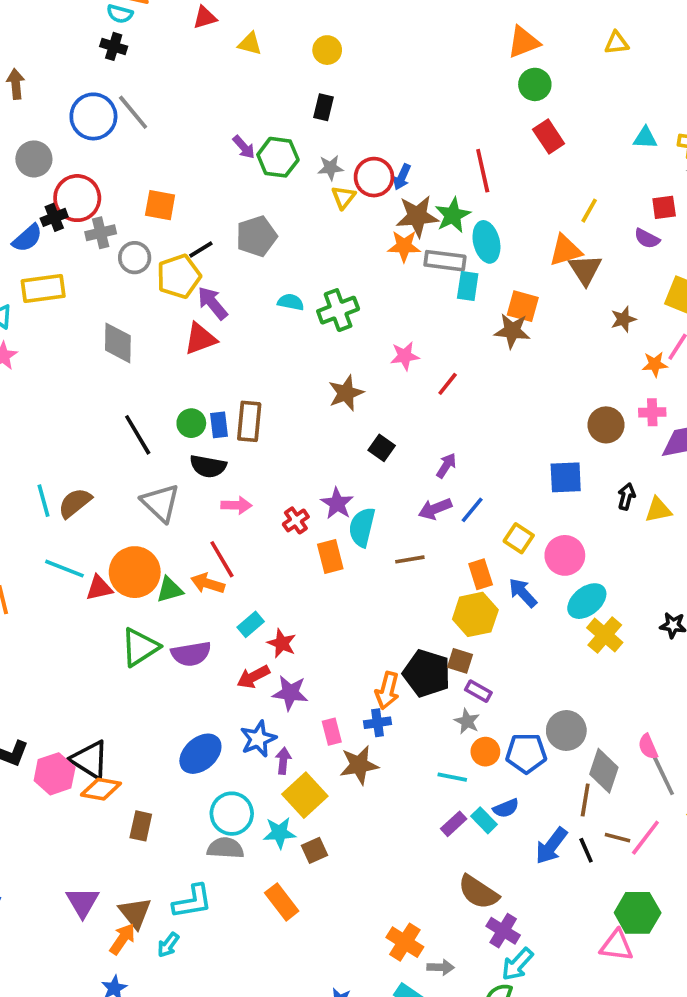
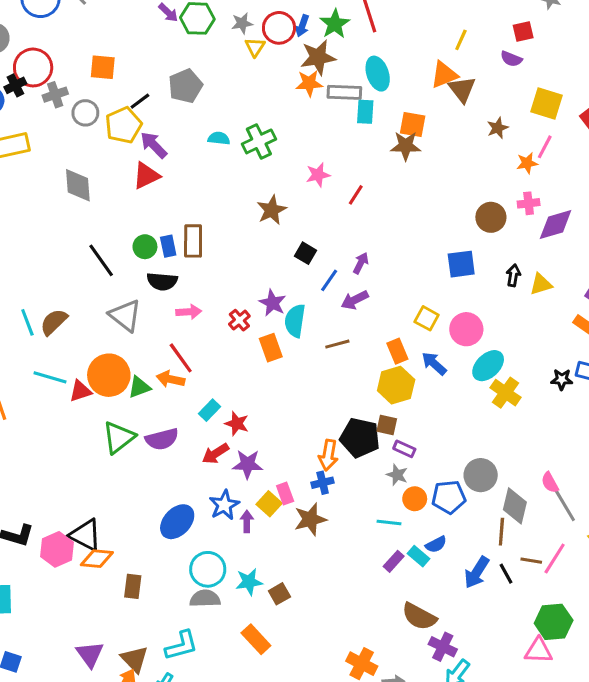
green star: (453, 215) -> (335, 24), moved
blue line: (472, 510) -> (329, 280), moved
yellow square: (305, 795) -> (269, 504), moved, size x0.7

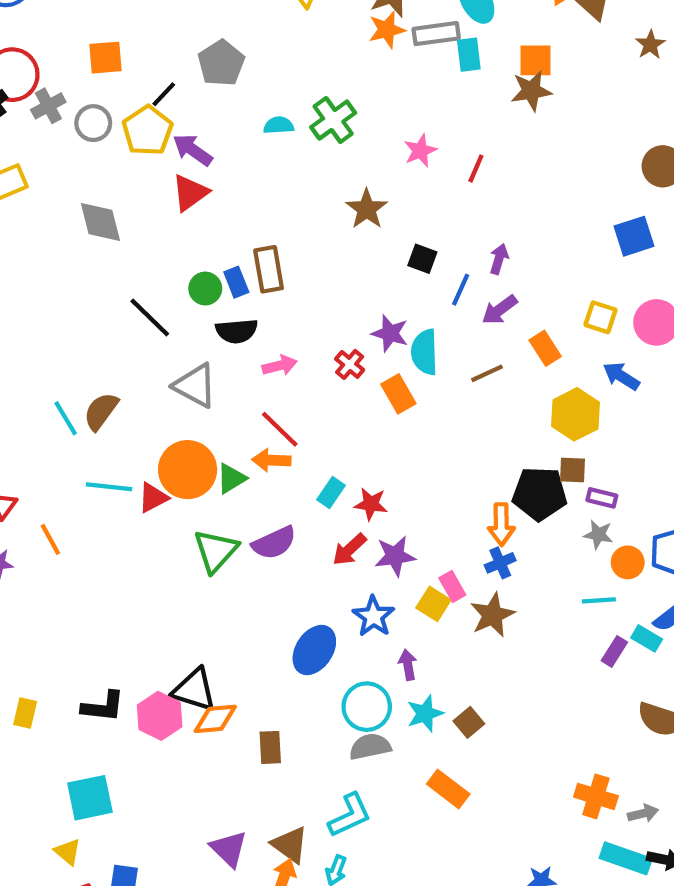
orange rectangle: (397, 351) -> (545, 348), moved
purple arrow: (247, 521) -> (408, 665), moved

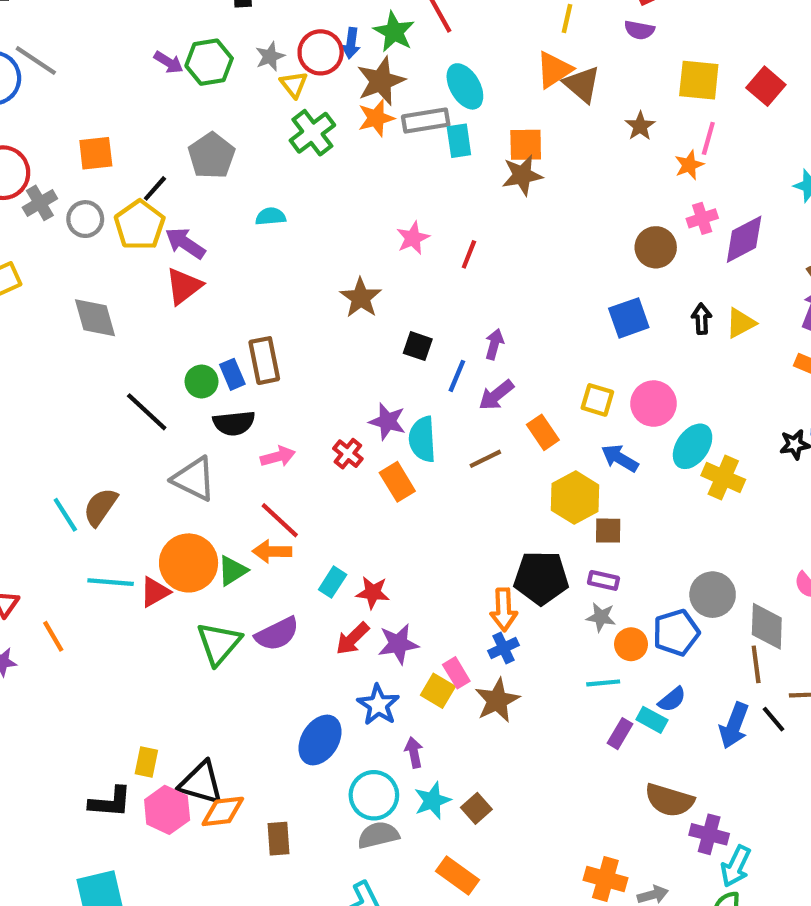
green cross: (333, 120) -> (312, 133), moved
brown square: (573, 470) -> (608, 531), moved
yellow rectangle: (25, 713) -> (146, 762), moved

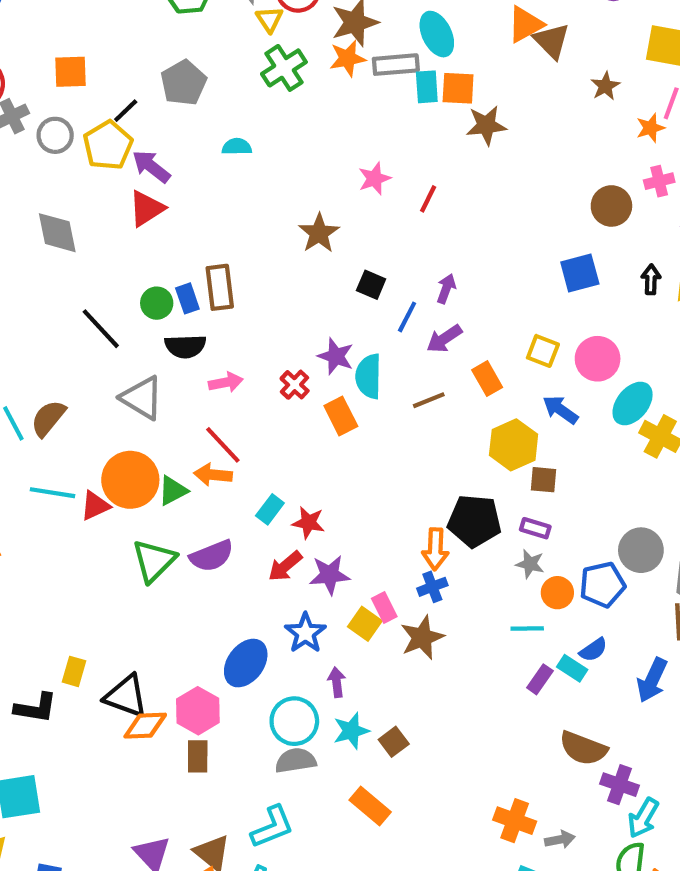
orange square: (526, 145) -> (458, 88), moved
pink hexagon: (167, 810) -> (198, 711), moved

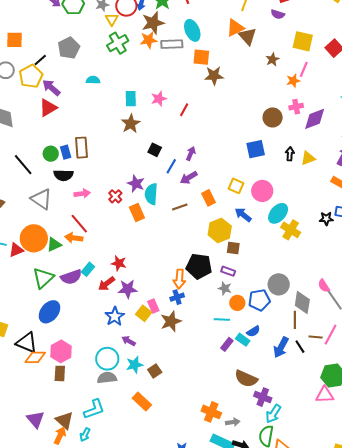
cyan rectangle: (427, 87) -> (131, 99), moved
cyan rectangle: (270, 509) -> (88, 269), moved
blue ellipse: (246, 663) -> (49, 312), moved
purple arrow: (337, 682) -> (129, 341), turned -56

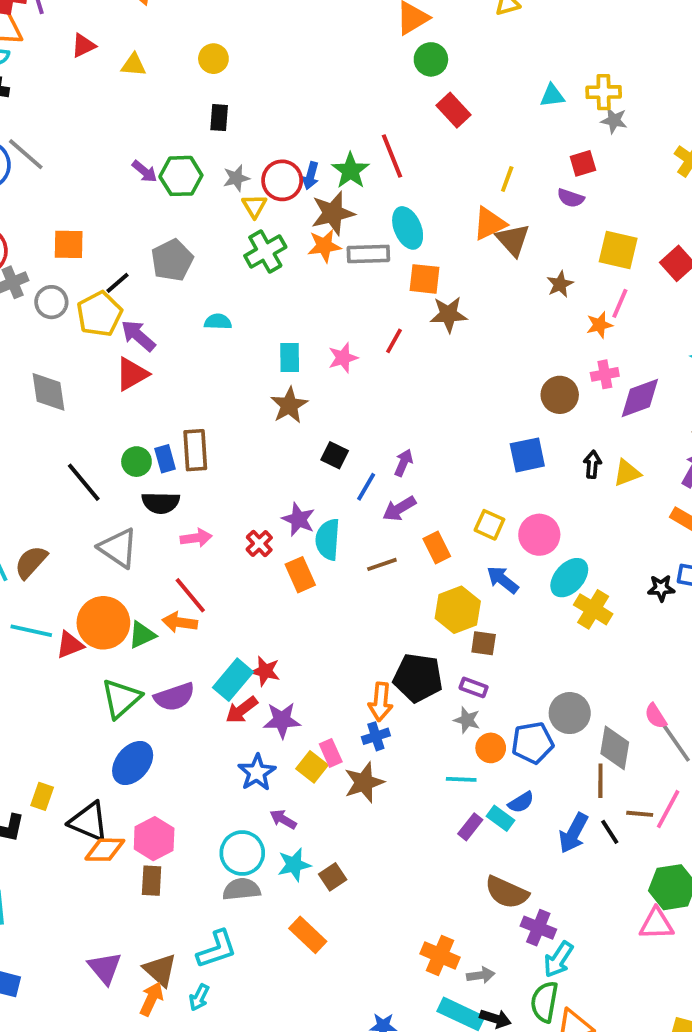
red line: (184, 110) -> (394, 341), moved
cyan rectangle: (88, 269) -> (233, 680), moved, size x1.5

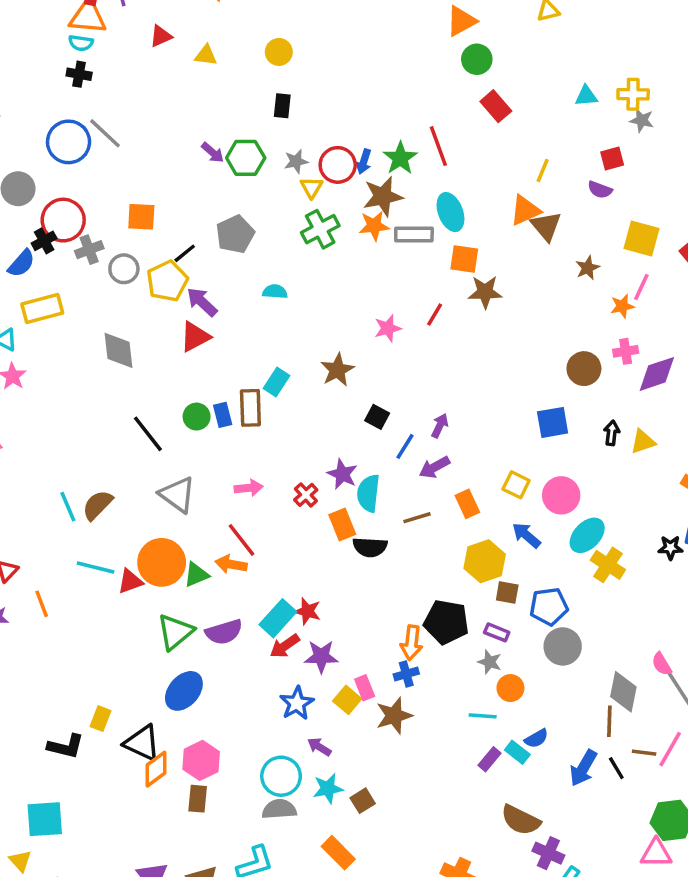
cyan rectangle: (290, 358) -> (277, 382), moved, turned 32
black semicircle: (161, 503) -> (370, 547), moved
gray circle: (570, 713) -> (563, 646), moved
blue pentagon: (533, 743) -> (549, 606), moved
orange diamond: (105, 850) -> (156, 769), turned -39

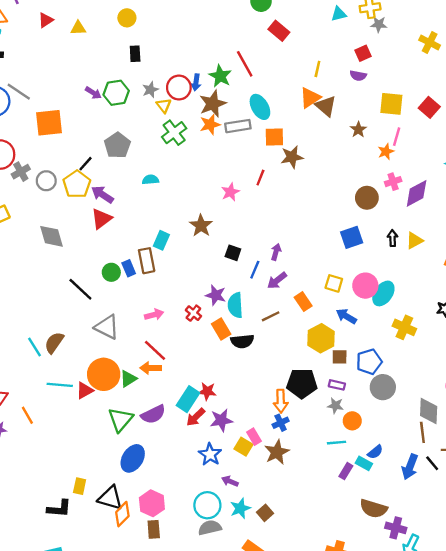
orange square: (141, 217) -> (49, 123), moved, size x1.4
cyan ellipse: (587, 535) -> (383, 293), moved

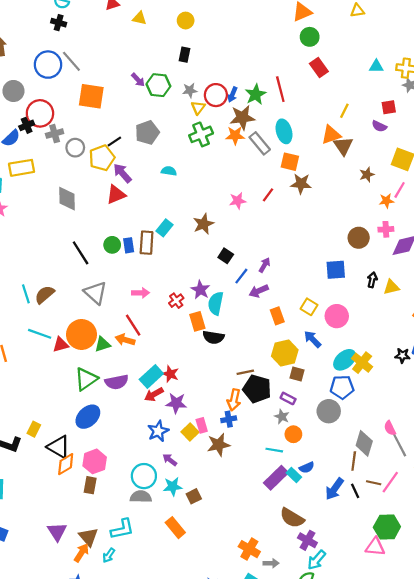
gray rectangle: (238, 126) -> (260, 143), turned 45
cyan ellipse: (383, 293) -> (345, 360), moved
brown line: (271, 316) -> (245, 372), moved
blue pentagon: (369, 362) -> (342, 387), moved
purple rectangle: (346, 471) -> (276, 478), size x1.6

